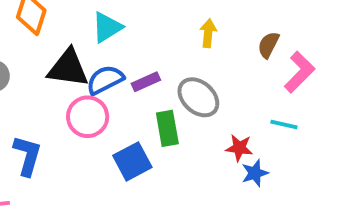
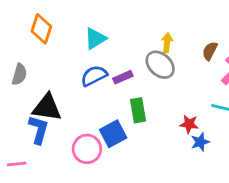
black triangle: (68, 68) -> (47, 108), moved
gray ellipse: (198, 97) -> (160, 65), moved
pink circle: (88, 117) -> (87, 149), moved

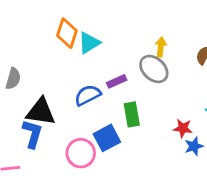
orange diamond: (41, 29) -> (67, 33), moved
blue semicircle: (94, 76) -> (88, 95), moved

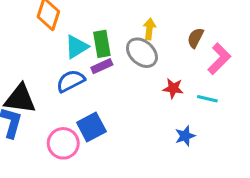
cyan triangle: (89, 43) -> (77, 47), moved
green rectangle: (132, 114) -> (102, 44), moved
red star: (183, 128) -> (173, 88), moved

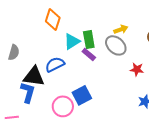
yellow arrow: (149, 29) -> (121, 29), turned 64
purple rectangle: (102, 66) -> (89, 54), turned 64
blue semicircle: (71, 81) -> (55, 64), moved

